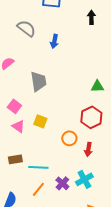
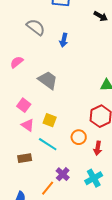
black arrow: (91, 17) -> (101, 16), turned 120
gray trapezoid: (38, 81) -> (48, 80), turned -45
cyan line: (38, 167) -> (48, 144), moved, turned 30
purple cross: (62, 183) -> (63, 174), moved

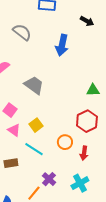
blue arrow: (64, 40) -> (62, 45), moved, size x1.5
yellow square: (50, 120) -> (36, 125), turned 32

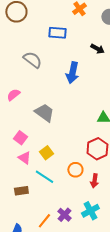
purple cross: (49, 179) -> (64, 215), moved

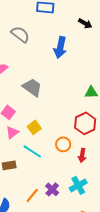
pink triangle: (24, 158) -> (12, 132), turned 48

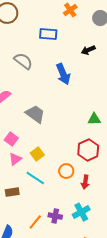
black arrow: (85, 23) -> (88, 50), turned 128
blue arrow: (60, 47) -> (63, 74), turned -35
purple cross: (52, 189) -> (55, 216), turned -32

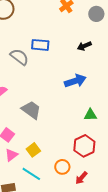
blue rectangle: (48, 34) -> (40, 45), moved
blue arrow: (63, 74) -> (75, 81), moved, turned -85
red arrow: (85, 182) -> (81, 178), turned 32

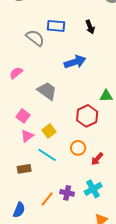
black arrow: (84, 46) -> (90, 27), moved, turned -88
blue arrow: (75, 81) -> (75, 62), moved
red hexagon: (84, 146) -> (87, 116), moved

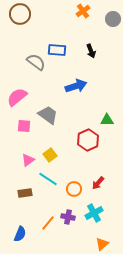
pink semicircle: (16, 73) -> (17, 97), size x1.5
pink square: (23, 116) -> (24, 126), moved, turned -32
orange circle: (78, 148) -> (74, 189), moved

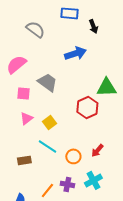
blue rectangle: (57, 50) -> (69, 13), moved
black arrow: (91, 51) -> (93, 26), moved
green triangle: (107, 120) -> (106, 87), size x1.5
pink triangle: (28, 160) -> (26, 118), moved

